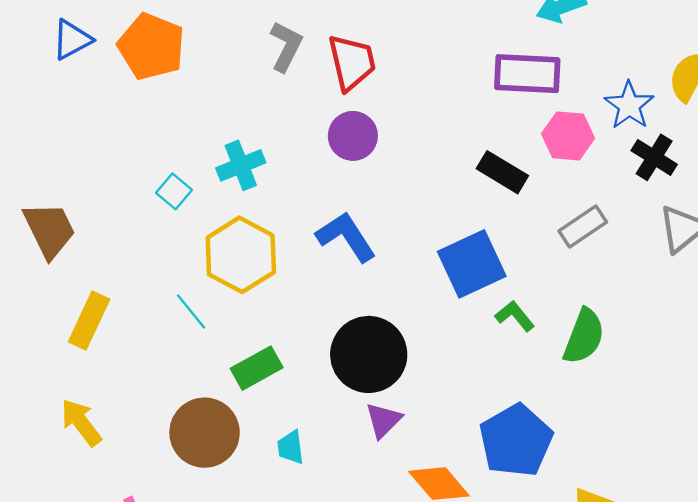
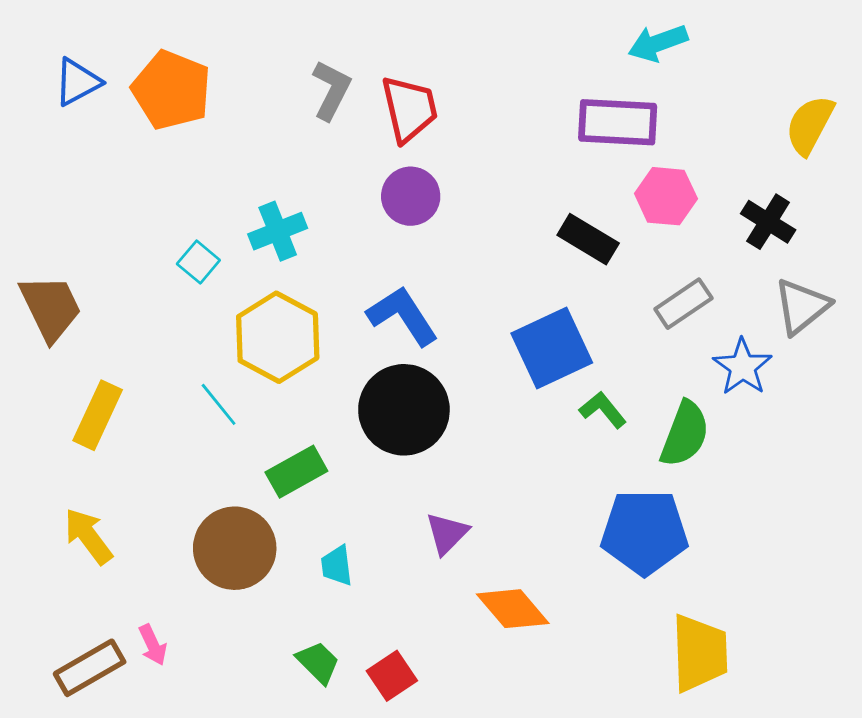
blue star: (629, 105) -> (743, 367), moved
black circle: (369, 354) -> (404, 410), moved
blue pentagon: (516, 441) -> (644, 532), moved, turned 30

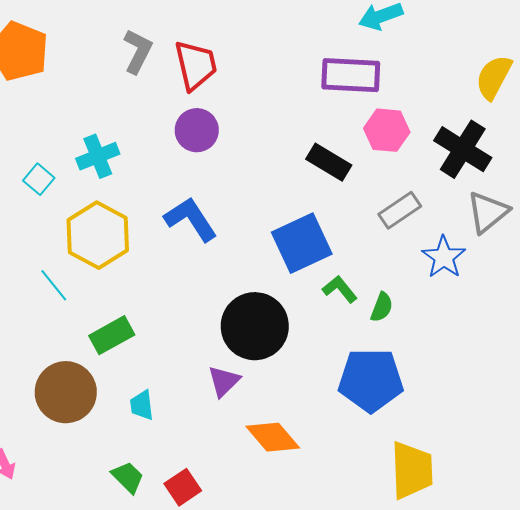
black cross: (768, 222) -> (463, 149), size x1.4
black circle: (404, 410) -> (255, 326), moved
green semicircle: (685, 434) -> (382, 307), moved, size x0.6

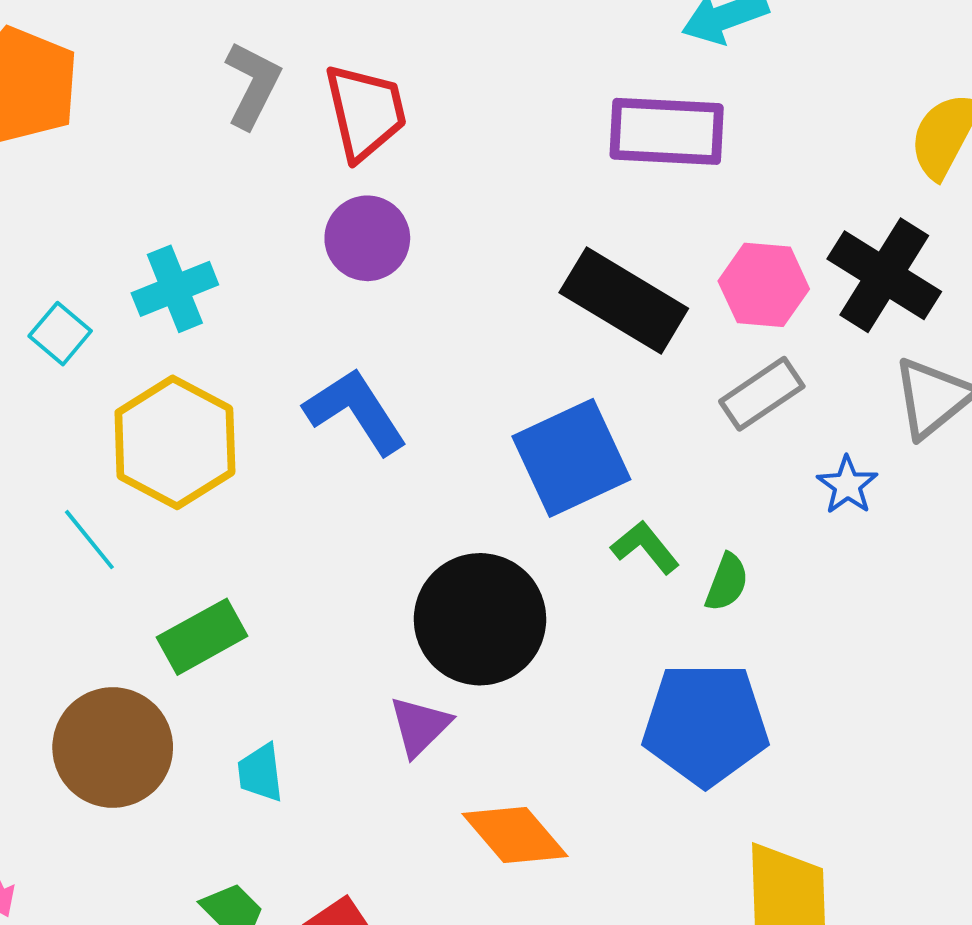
pink hexagon: (387, 130) -> (764, 285), moved
black rectangle: (329, 162) -> (624, 300), size x1.4
blue star: (444, 257) -> (847, 485), size x0.7

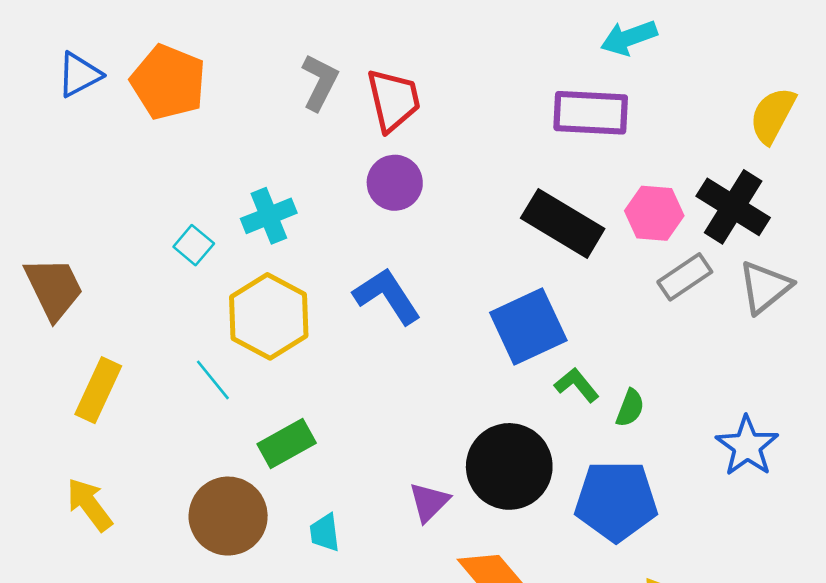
gray rectangle: (762, 394) -> (685, 277), moved
blue star: (847, 485) -> (747, 446), moved, size x1.6
black circle: (480, 619) -> (509, 466), moved

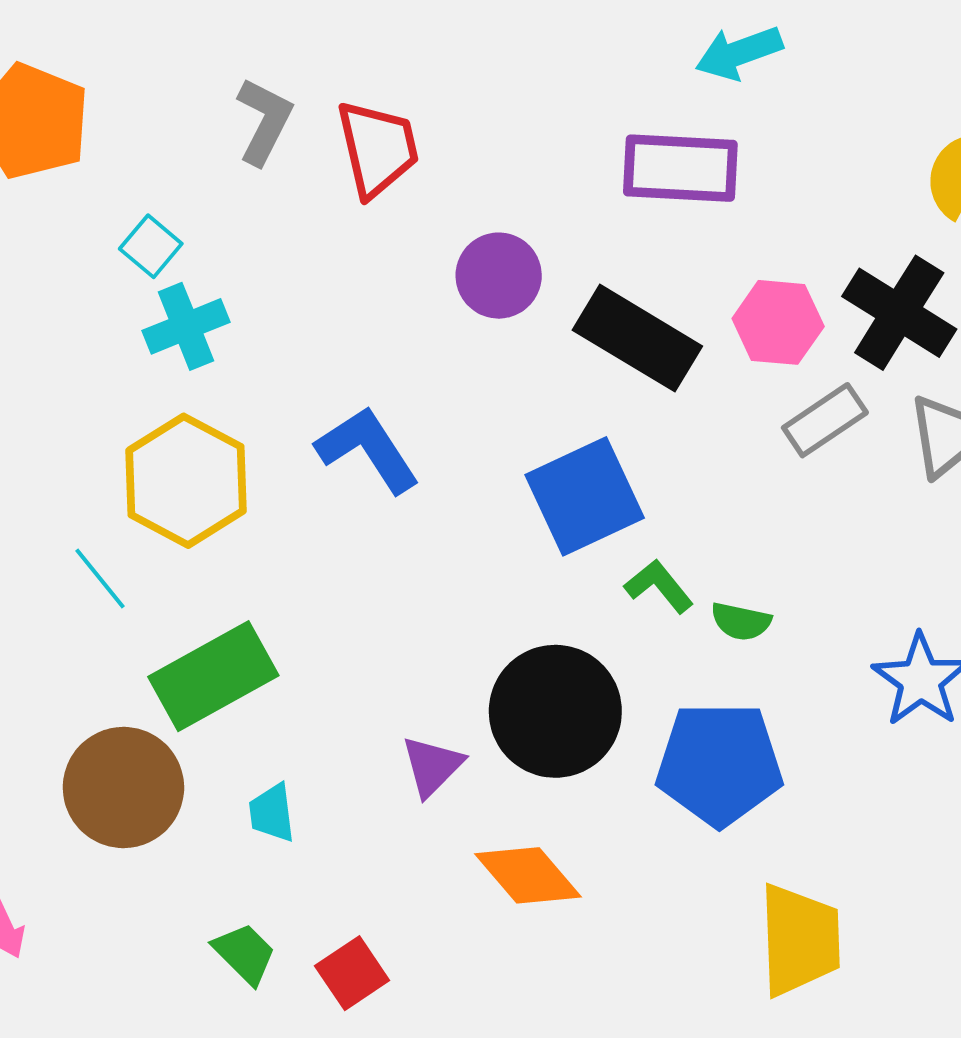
purple circle: (395, 183) -> (499, 276), moved
cyan square: (194, 245) -> (151, 246), moved
green semicircle: (630, 408) -> (741, 621), turned 81
green rectangle: (287, 444) -> (213, 676), size x1.4

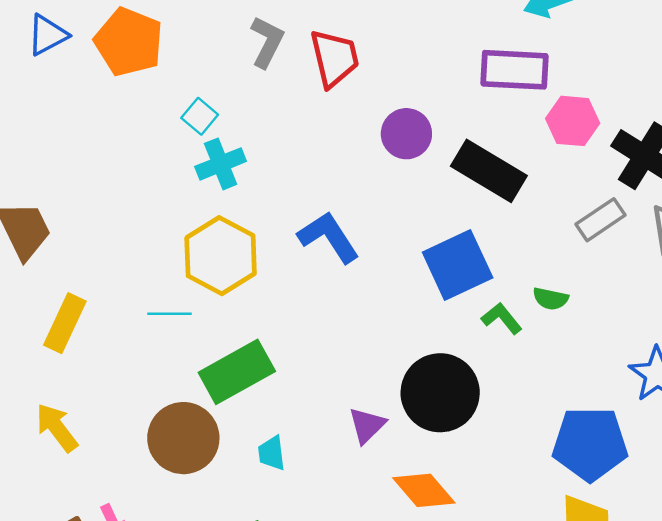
pink hexagon: (778, 322) -> (573, 121), moved
cyan line: (100, 578) -> (169, 314), turned -51
green semicircle: (741, 621) -> (550, 299), moved
blue pentagon: (719, 764) -> (590, 444), moved

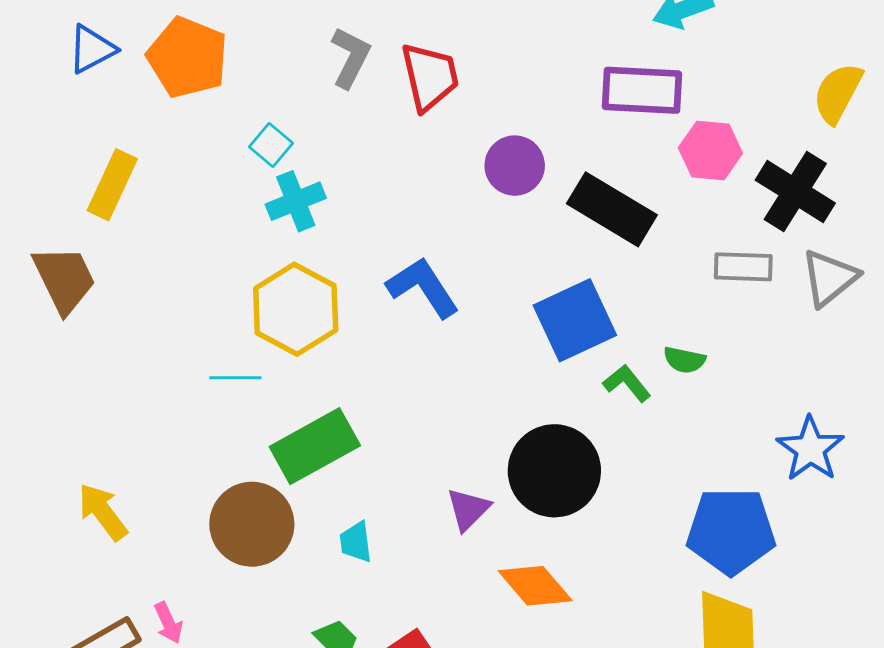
gray rectangle: (600, 220) -> (743, 267), turned 36
yellow rectangle: (65, 323) -> (112, 185), moved

